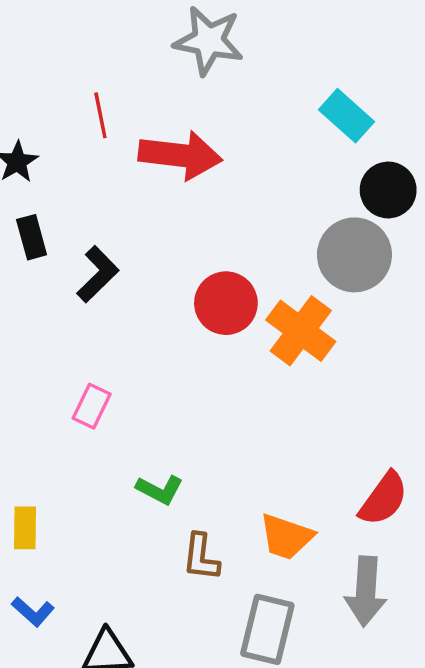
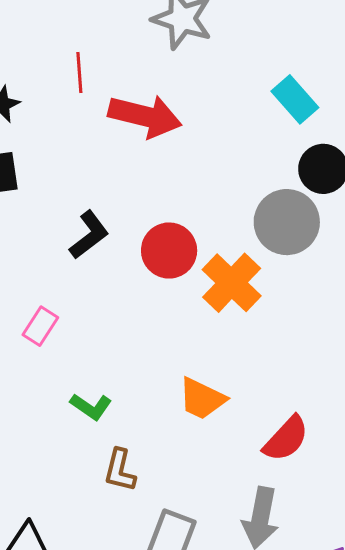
black L-shape: (98, 274) -> (89, 235), moved
orange trapezoid: (286, 537) -> (202, 399), moved

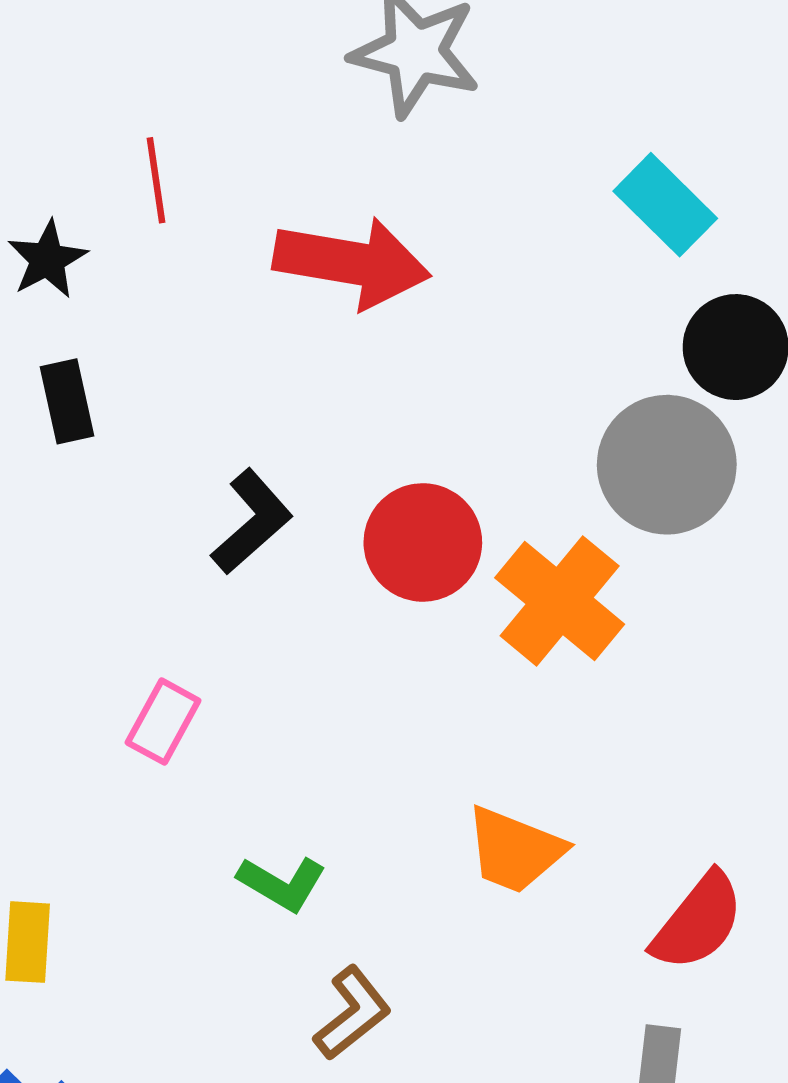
red line: (79, 73) -> (156, 180), moved
brown L-shape: (120, 470) -> (352, 1013), turned -138

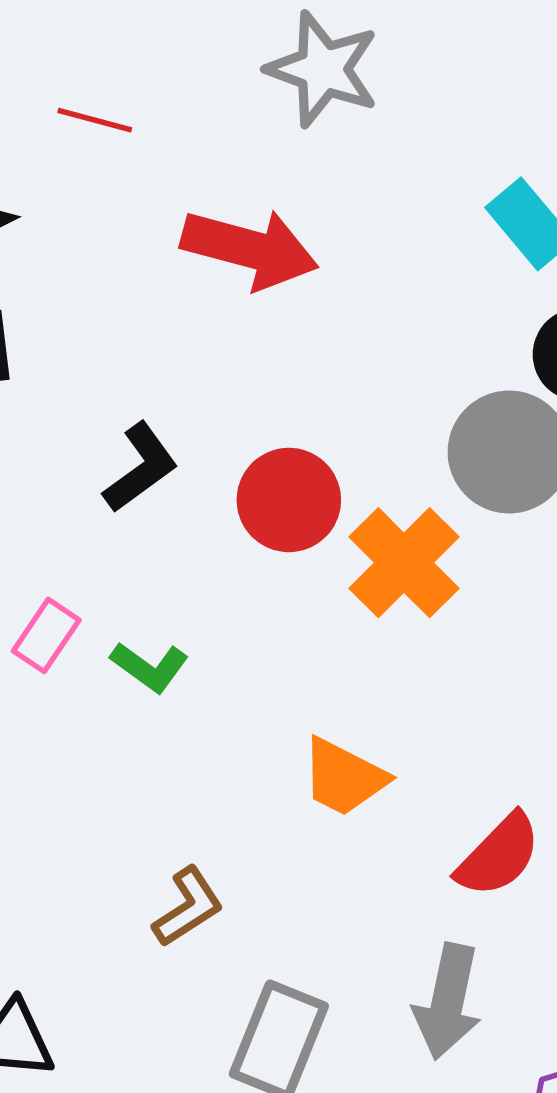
red line: (156, 180) -> (95, 120), moved, turned -72
green L-shape: (282, 883) -> (150, 667), moved

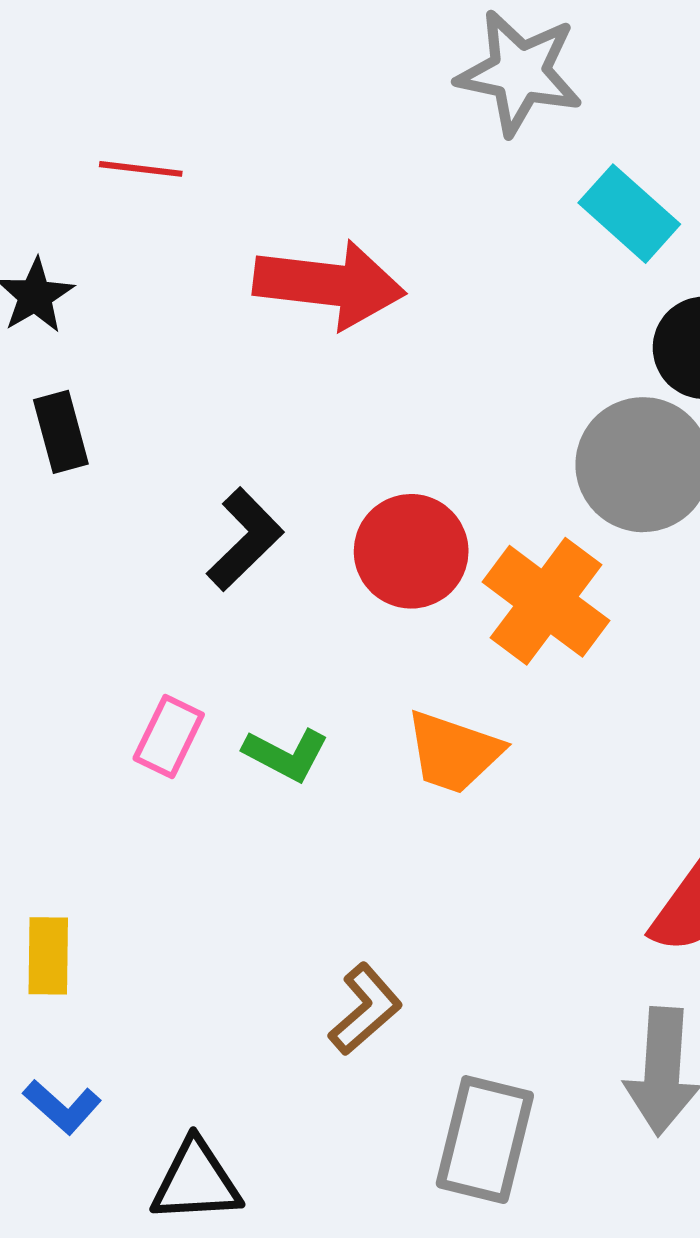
gray star: (323, 69) -> (520, 73), moved
orange trapezoid: (344, 777) -> (454, 752), moved

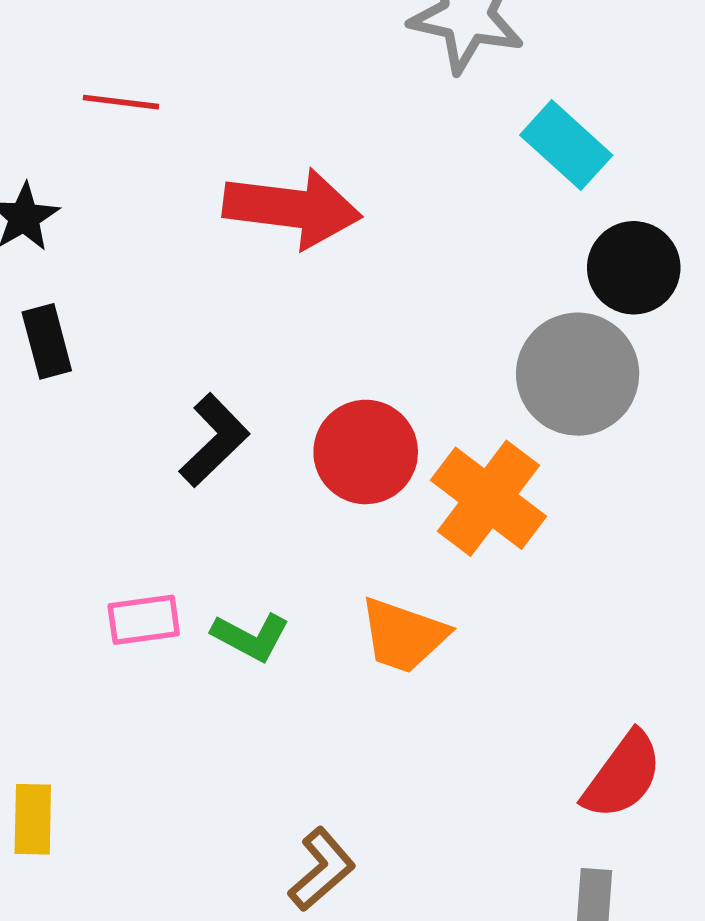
pink rectangle: (169, 736) -> (144, 620), turned 56

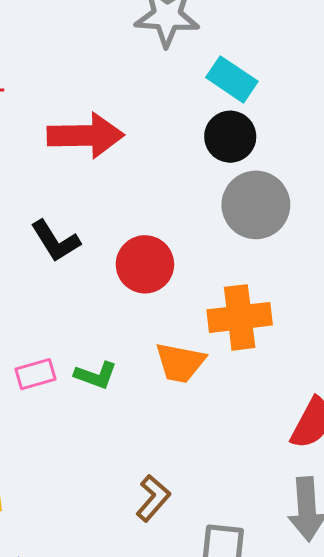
black circle: (634, 268) -> (230, 137), moved
black L-shape: (214, 440) -> (55, 241), moved, turned 110
orange cross: (488, 498) -> (240, 317), moved, turned -36

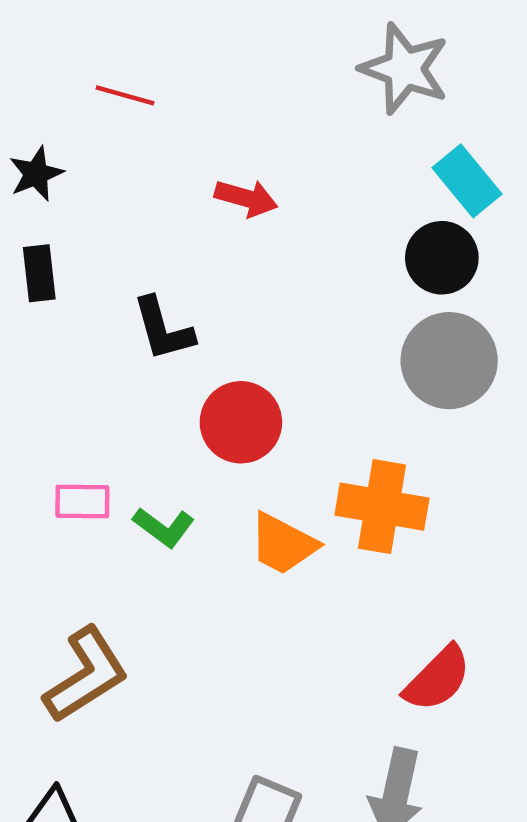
red arrow: (86, 136) -> (246, 198), size x0.6
red circle: (145, 264) -> (241, 422), moved
brown L-shape: (153, 498) -> (86, 675), moved, size x1.5

